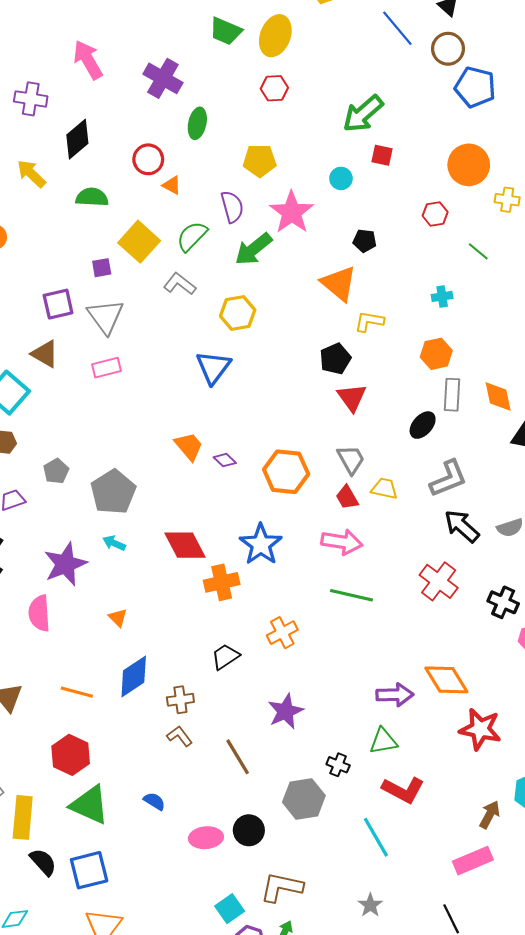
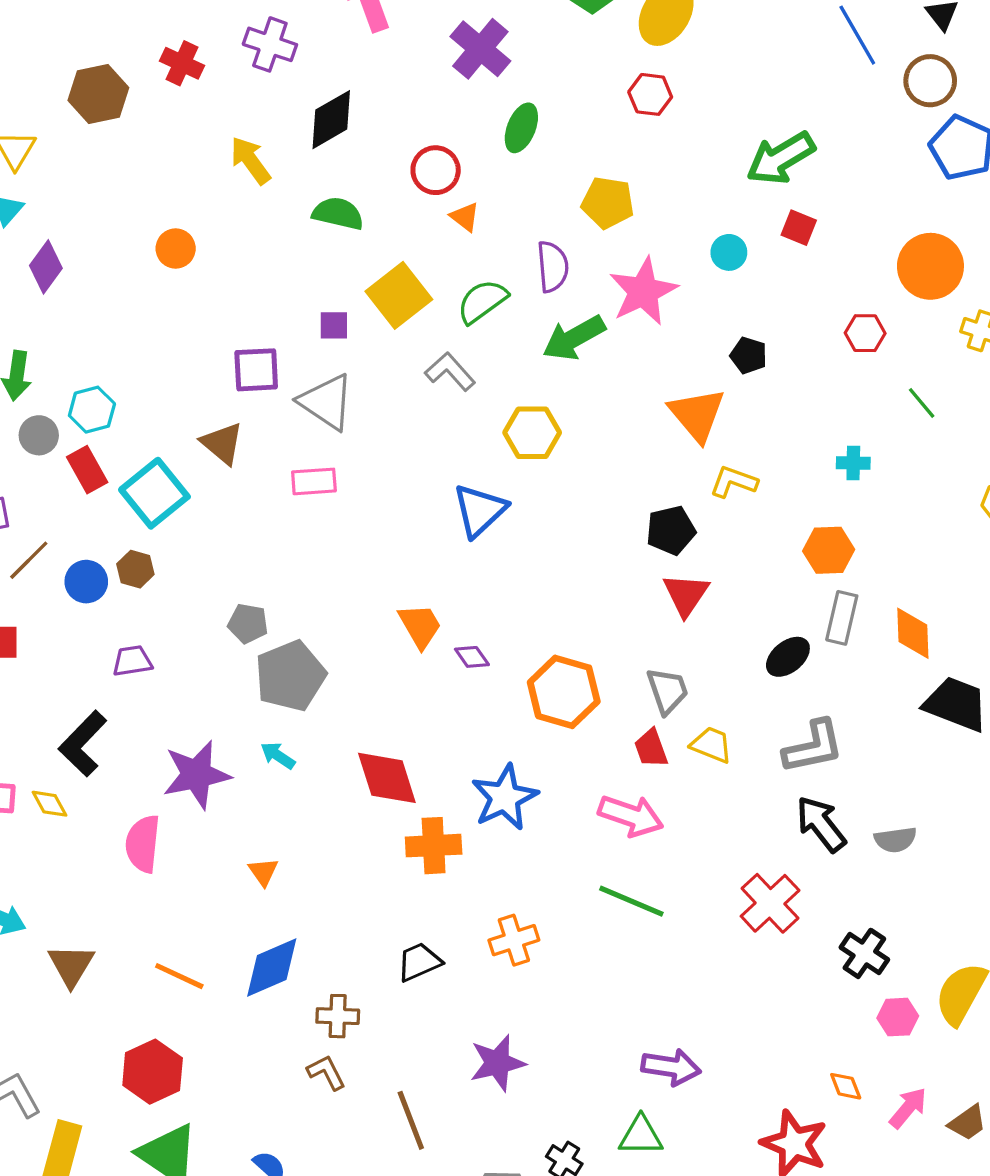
gray triangle: (106, 316) -> (326, 402), turned -30
gray pentagon: (56, 471) -> (248, 623), moved, turned 30
orange diamond: (446, 680) -> (846, 1086), moved, size x0.5

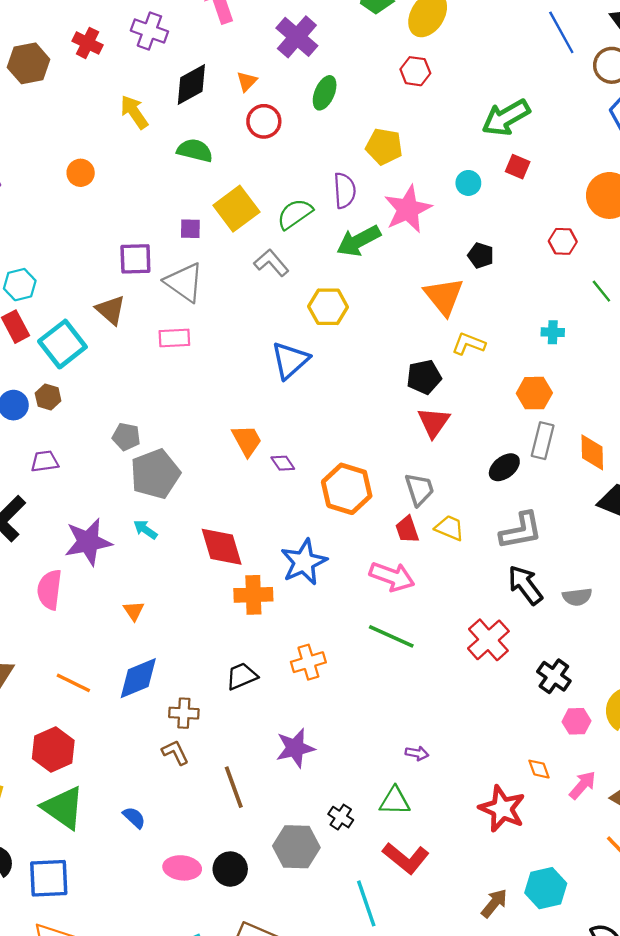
orange triangle: (465, 217) -> (247, 81), moved, turned 35
purple arrow: (671, 1067) -> (417, 753), size x0.6

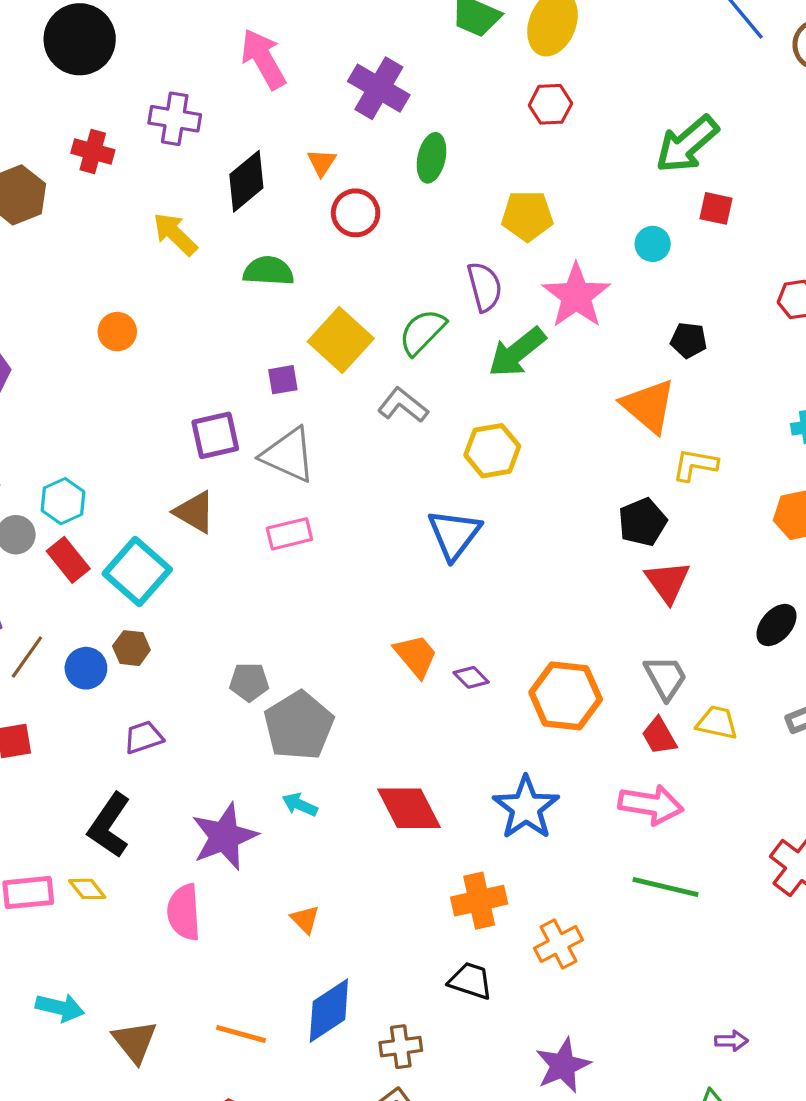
orange cross: (253, 595) -> (479, 901), moved
black trapezoid: (242, 676) -> (470, 981), turned 52

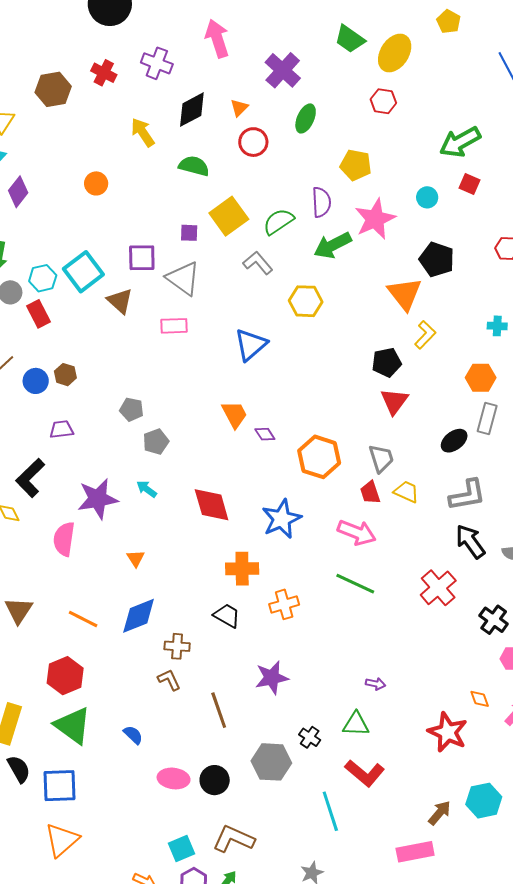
black pentagon: (689, 340) -> (437, 259), size x1.6
yellow L-shape: (695, 465) -> (425, 335), turned 112
blue triangle: (454, 534) -> (251, 345), moved
cyan square: (137, 572) -> (83, 272), moved
gray pentagon: (299, 726) -> (156, 442), size x0.6

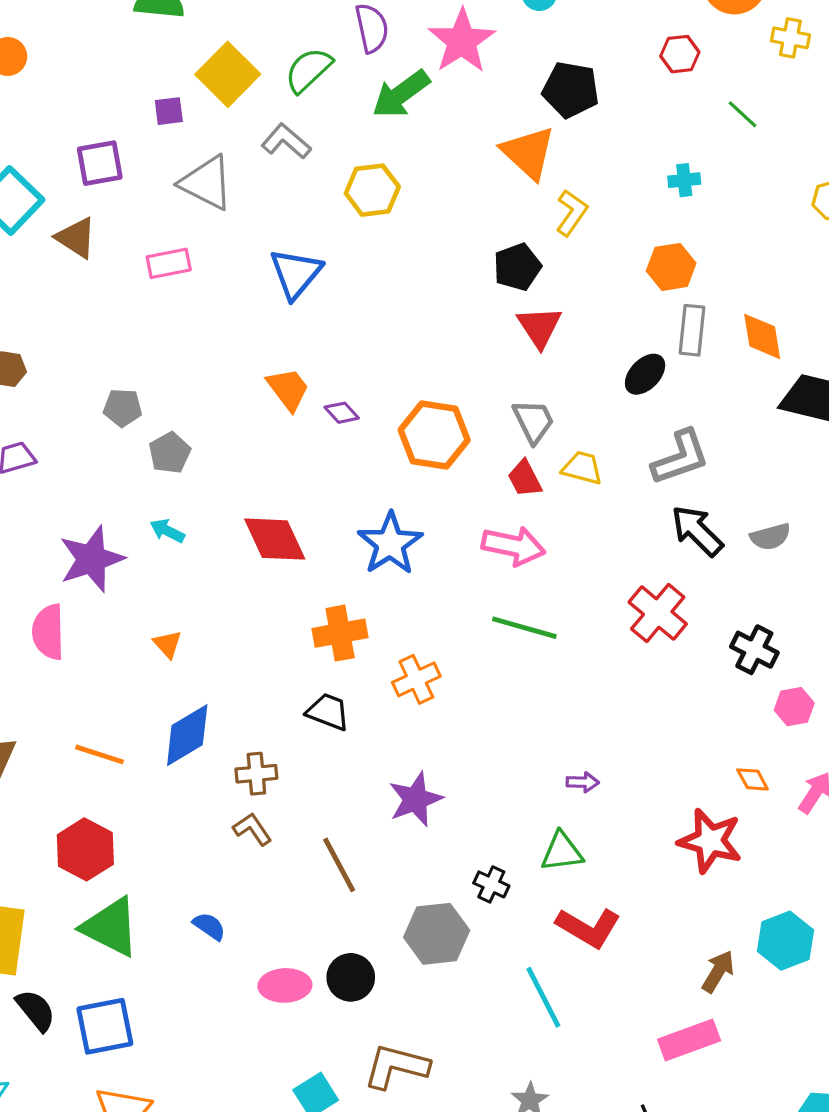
gray triangle: (183, 278) -> (207, 183), moved

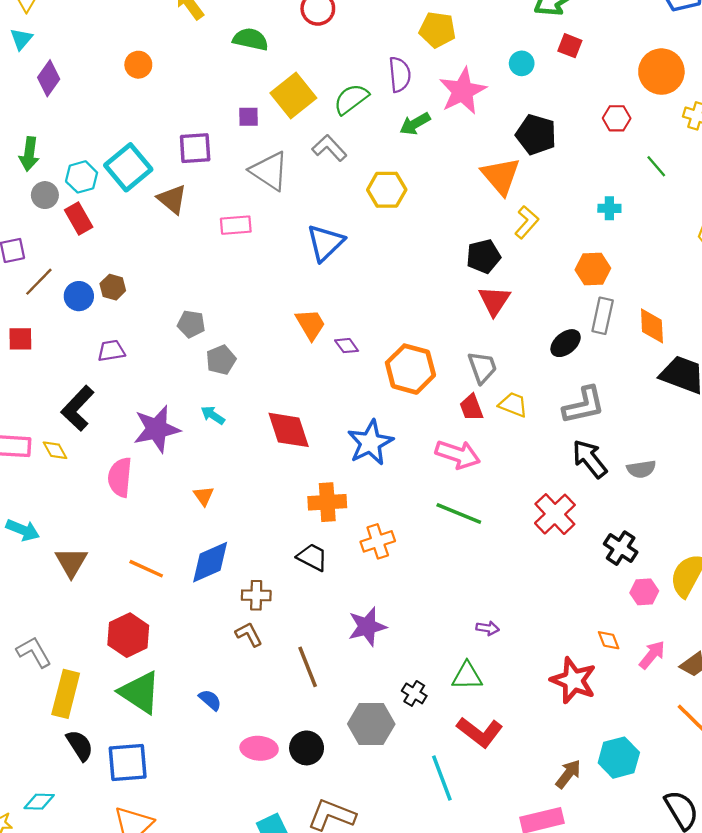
green arrow: (401, 94) -> (415, 124), size x0.7

